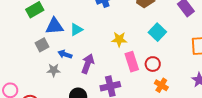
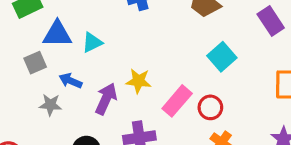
yellow star: (119, 39) -> (139, 81), moved
pink rectangle: (132, 62) -> (177, 101), turned 54

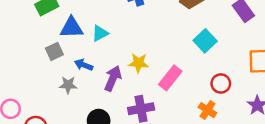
red circle: (210, 107) -> (221, 83), moved

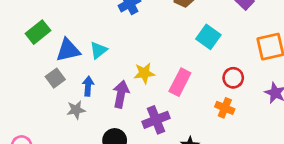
blue arrow: (84, 65) -> (88, 86), turned 84

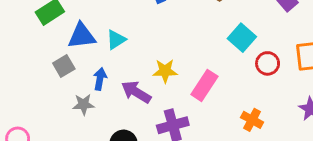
red circle: (233, 78) -> (268, 63), moved
purple arrow: (121, 94) -> (136, 92), turned -76

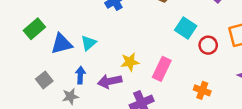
gray square: (64, 66) -> (44, 80), moved
purple arrow: (136, 92) -> (110, 81), turned -35

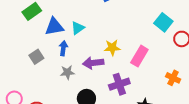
blue arrow: (80, 75) -> (63, 48), moved
gray star: (70, 96) -> (67, 72), moved

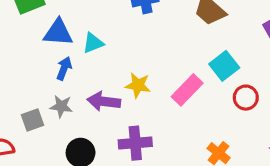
pink rectangle: (139, 56) -> (187, 90), moved
gray square: (36, 57) -> (32, 120), moved

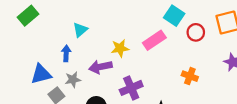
blue triangle: (58, 33) -> (41, 74), moved
pink rectangle: (187, 90) -> (154, 40), turned 30

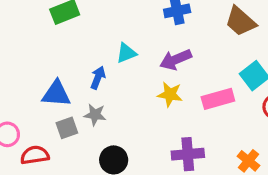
purple arrow: (100, 67) -> (176, 60), moved, turned -30
purple cross: (131, 88) -> (188, 154), moved

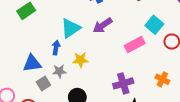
cyan triangle: (126, 53) -> (71, 28), size x1.5
yellow star: (170, 94) -> (81, 60), moved

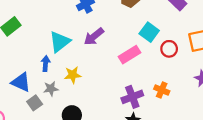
blue triangle: (32, 63) -> (21, 82), turned 36
purple cross: (123, 83) -> (132, 97), moved

